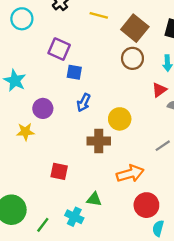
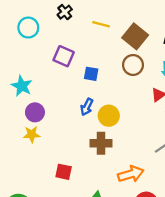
blue square: (74, 72) -> (91, 74), moved
purple circle: (43, 108) -> (35, 112), moved
yellow circle: (120, 119) -> (109, 116), moved

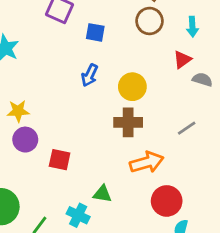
purple circle: (35, 112) -> (25, 140), moved
yellow circle: (109, 116) -> (132, 87), moved
brown cross: (101, 143) -> (128, 122), moved

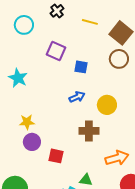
blue arrow: (90, 75) -> (77, 97), turned -140
brown cross: (128, 122) -> (89, 131), moved

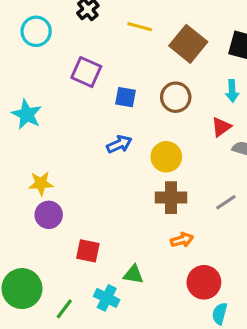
brown circle: (119, 59) -> (176, 97), moved
brown cross: (89, 131) -> (171, 198), moved
red square: (56, 156) -> (88, 251), moved
orange arrow: (117, 158) -> (182, 240), size x0.6

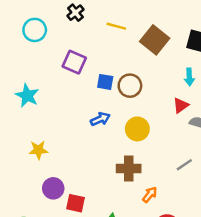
brown circle: (176, 97) -> (130, 86), moved
brown cross: (171, 198) -> (129, 169), moved
purple circle: (49, 215) -> (53, 188), moved
orange arrow: (182, 240) -> (150, 195), turned -35

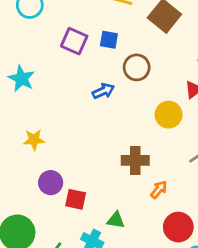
blue square: (105, 82) -> (109, 40), moved
blue arrow: (100, 119) -> (103, 91), moved
yellow circle: (137, 129) -> (169, 115), moved

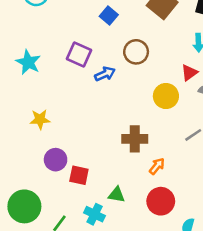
blue square: (109, 40) -> (109, 15), moved, turned 30
purple square: (74, 41) -> (79, 54), moved
red circle: (178, 227) -> (161, 201), moved

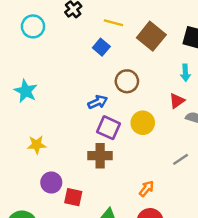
purple square: (79, 54) -> (109, 128), moved
yellow circle: (166, 96) -> (143, 123), moved
brown cross: (135, 139) -> (100, 156), moved

